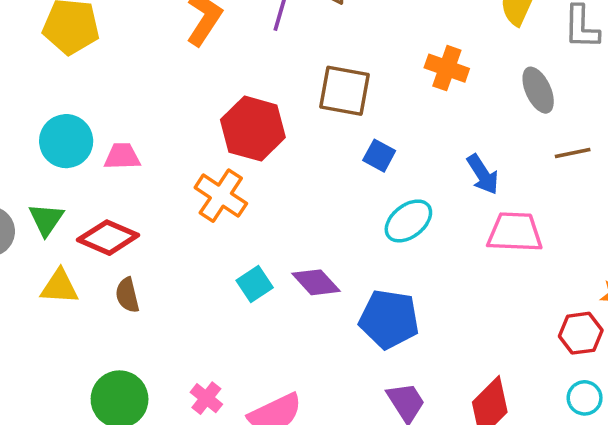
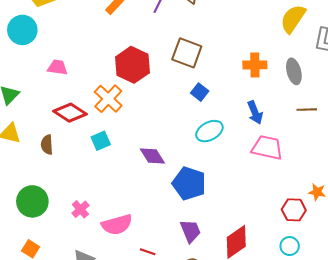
orange cross: (447, 68) -> (255, 65), moved, turned -30
cyan circle: (66, 141) -> (22, 30), moved
red diamond: (108, 238) -> (70, 113), moved
cyan square: (255, 284) -> (101, 141), moved

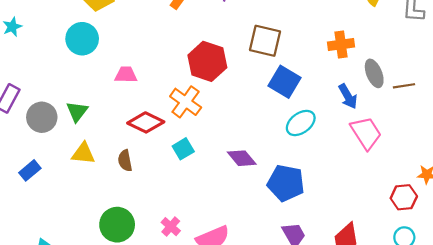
gray ellipse: (294, 71) -> (374, 73), moved
blue square: (200, 92) -> (285, 82), size x1.6
pink trapezoid: (267, 148) -> (366, 133), turned 52

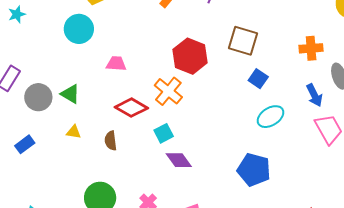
blue square: (285, 82) -> (258, 79), size x0.7
green triangle: (77, 111) -> (70, 94), turned -40
yellow triangle: (83, 153) -> (74, 132), size x0.7
purple diamond: (242, 158) -> (179, 160), moved

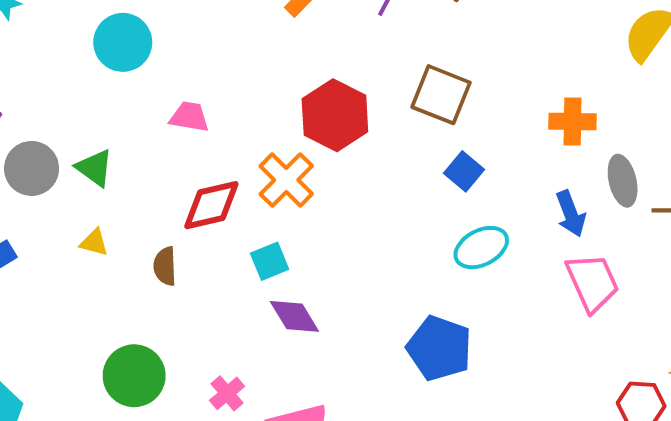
red diamond: (131, 108) -> (211, 205), turned -48

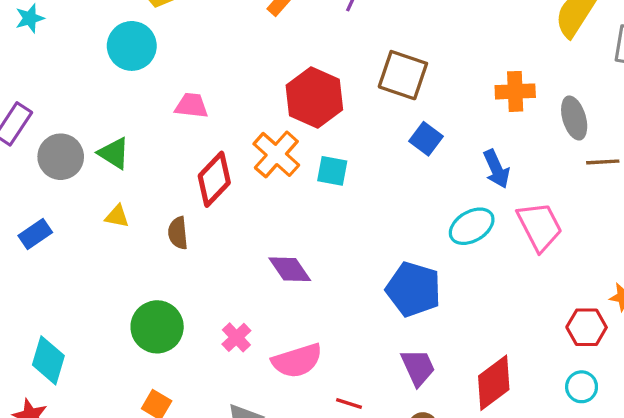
gray ellipse: (623, 181) -> (574, 118), moved
red diamond: (211, 205) -> (214, 179), turned -30
blue arrow: (571, 214) -> (496, 169), moved
cyan ellipse: (481, 248) -> (472, 226), moved
cyan square: (270, 261) -> (332, 171), moved, turned 36

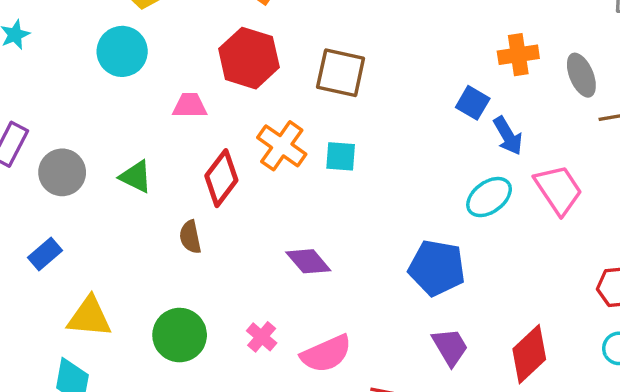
brown square: (403, 75) -> (341, 73), moved
red hexagon: (314, 97) -> (249, 58), moved
blue square: (426, 139) -> (473, 103), moved
green triangle: (114, 153) -> (136, 177), moved
yellow triangle: (117, 216) -> (89, 317), moved, size x1.8

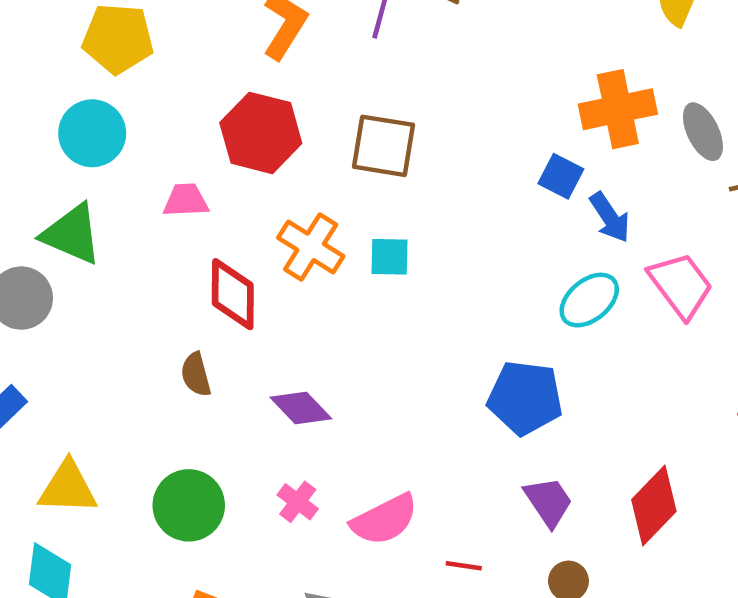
orange cross: (518, 55) -> (618, 109), size x1.4
green triangle: (136, 177) -> (72, 234), moved, size x1.4
red diamond: (221, 178) -> (233, 294), turned -34
purple diamond: (308, 261) -> (301, 408), moved

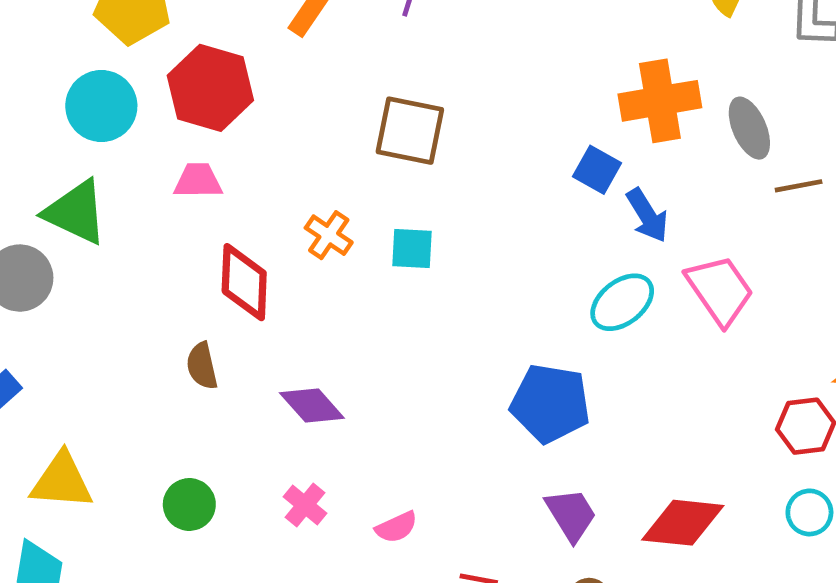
red hexagon: (261, 133) -> (210, 88), moved
orange cross: (311, 247) -> (329, 235), size x0.7
green circle: (189, 505) -> (189, 504), size x0.7
red diamond: (654, 505) -> (683, 523), turned 50
pink semicircle: (384, 520) -> (396, 527), size x0.6

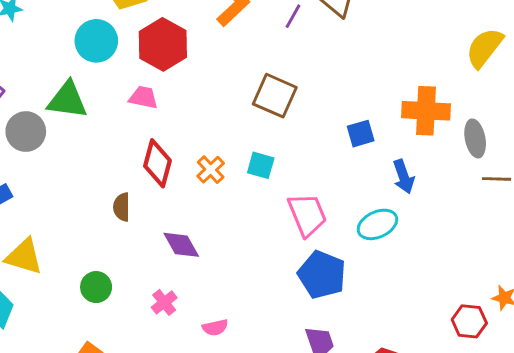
blue square: (597, 170) -> (361, 134), moved, turned 32
green triangle: (76, 212) -> (67, 100), turned -30
orange cross: (329, 235) -> (211, 170), moved
pink trapezoid: (720, 290) -> (307, 215), moved

